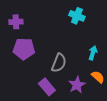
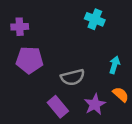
gray semicircle: (59, 63) -> (73, 77), turned 54

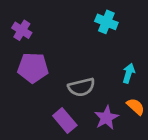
purple cross: (20, 27) -> (22, 30), turned 35

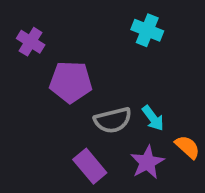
purple pentagon: (33, 68) -> (71, 82), moved
cyan arrow: (129, 73) -> (153, 118), moved, turned 126

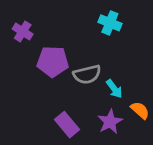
gray semicircle: (113, 120) -> (87, 74), moved

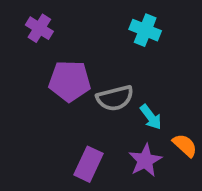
purple cross: (23, 32) -> (39, 28), moved
purple rectangle: (67, 125) -> (89, 164), turned 65

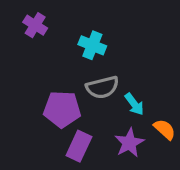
cyan cross: (145, 30) -> (92, 45), moved
purple pentagon: (70, 81) -> (62, 109), moved

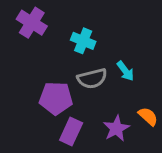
purple cross: (35, 25) -> (32, 23), size x1.4
cyan arrow: (134, 104) -> (125, 71), moved

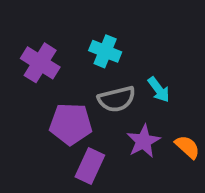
purple cross: (32, 23) -> (40, 63), moved
purple star: (116, 128) -> (143, 141), moved

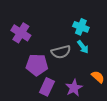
cyan cross: (105, 51) -> (81, 27), moved
purple star: (143, 141) -> (74, 88), moved

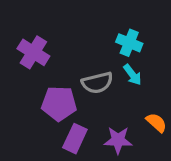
purple star: (74, 88) -> (118, 140), turned 30

